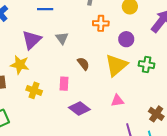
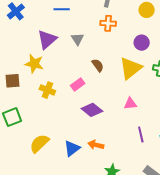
orange cross: (101, 23) -> (108, 23), moved
pink rectangle: (64, 84) -> (78, 84), turned 48

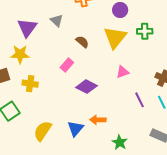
yellow cross: (47, 90) -> (30, 84), moved

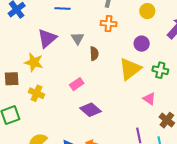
brown semicircle: (82, 42) -> (94, 54), moved, turned 32
pink triangle: (123, 72) -> (149, 99), moved, turned 40

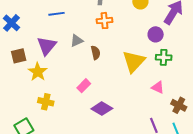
gray triangle: (78, 38) -> (77, 41), turned 48
purple circle: (142, 44) -> (156, 34), moved
yellow star: (34, 62) -> (38, 72), turned 30
brown square: (12, 79) -> (19, 56), moved

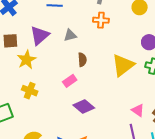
brown semicircle: (96, 53) -> (82, 60), moved
pink triangle: (158, 87) -> (138, 110), moved

